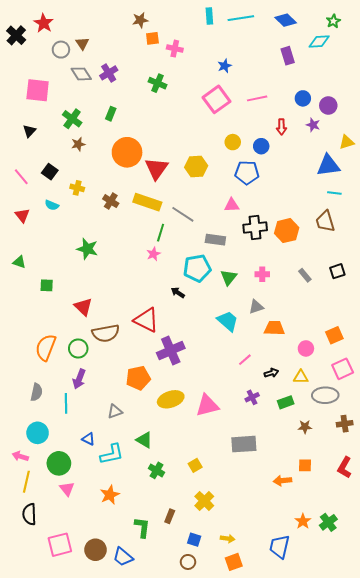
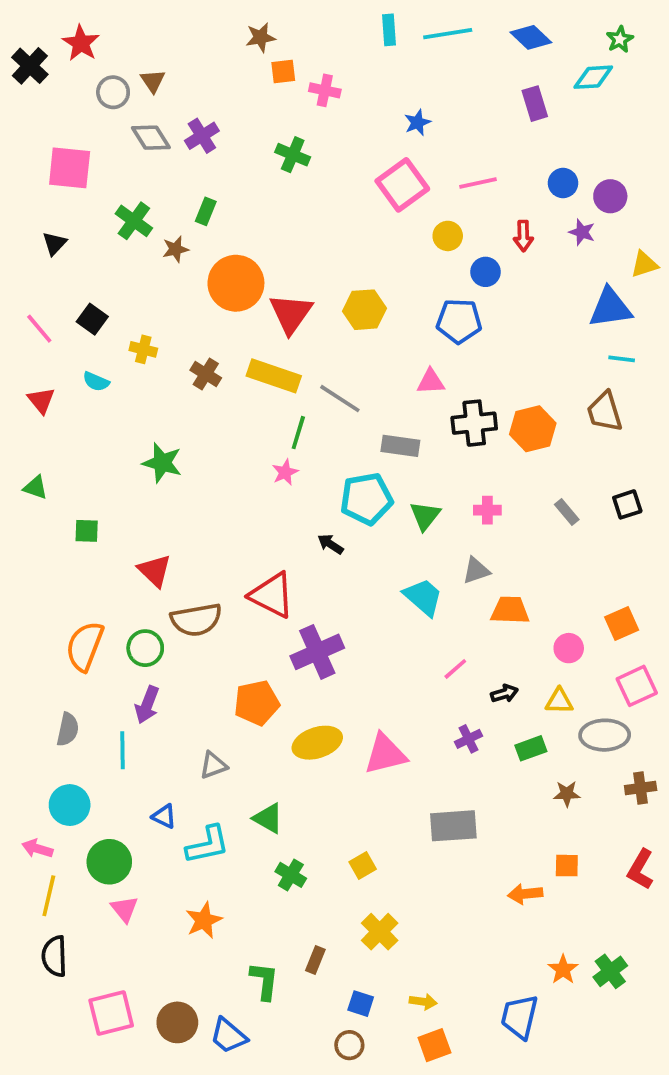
yellow circle: (233, 142) -> (448, 236), moved
brown star: (78, 144) -> (175, 249), moved

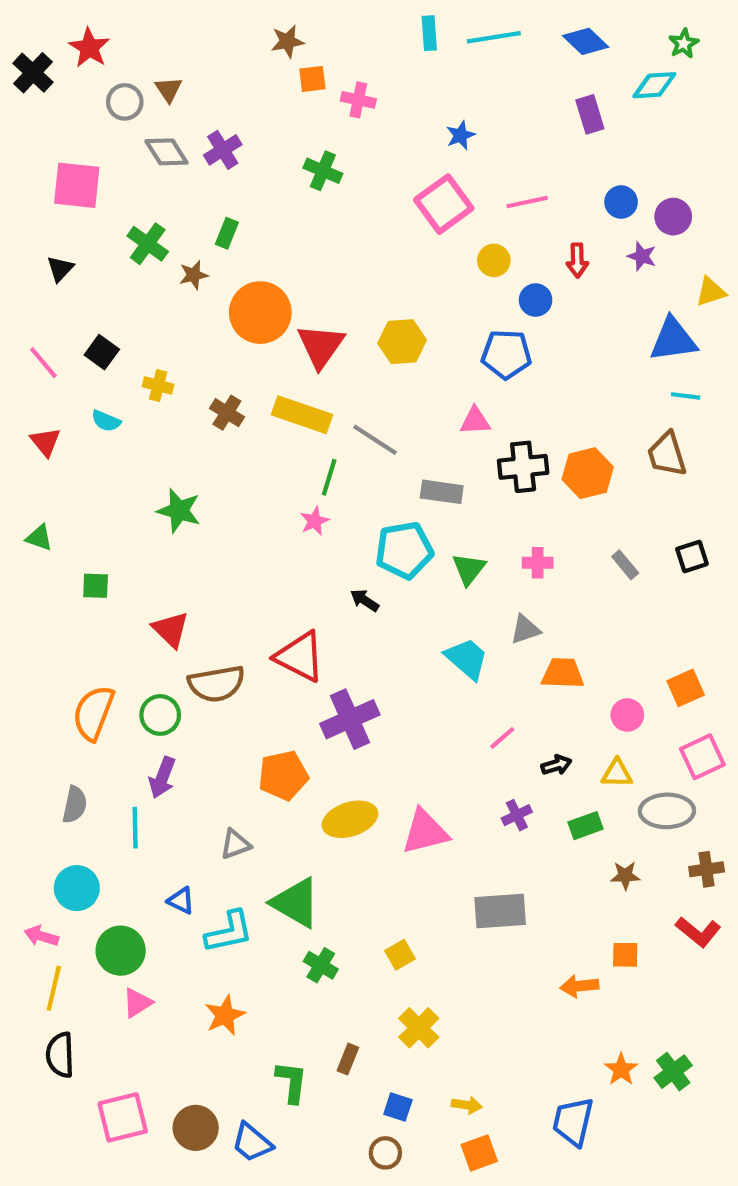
green triangle: (268, 818) -> (296, 903), size x1.5
red L-shape: (641, 869) -> (698, 932), moved, turned -81
pink triangle: (124, 909) -> (137, 1003), turned 36

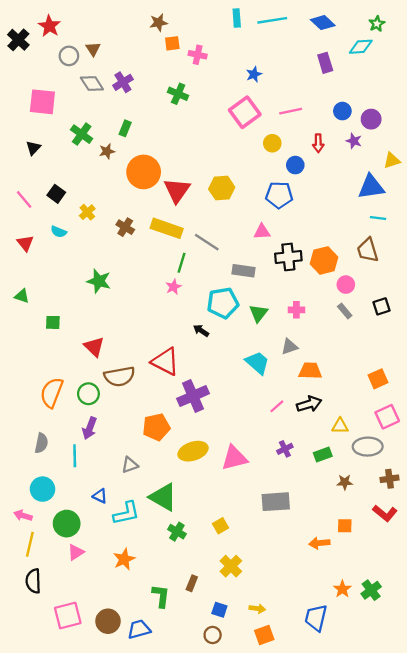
yellow cross: (158, 386) -> (87, 212), turned 35
pink circle: (627, 715) -> (346, 285), moved
black arrow: (556, 765) -> (309, 404), moved, size x1.5
blue trapezoid: (252, 1142) -> (139, 629), turned 125

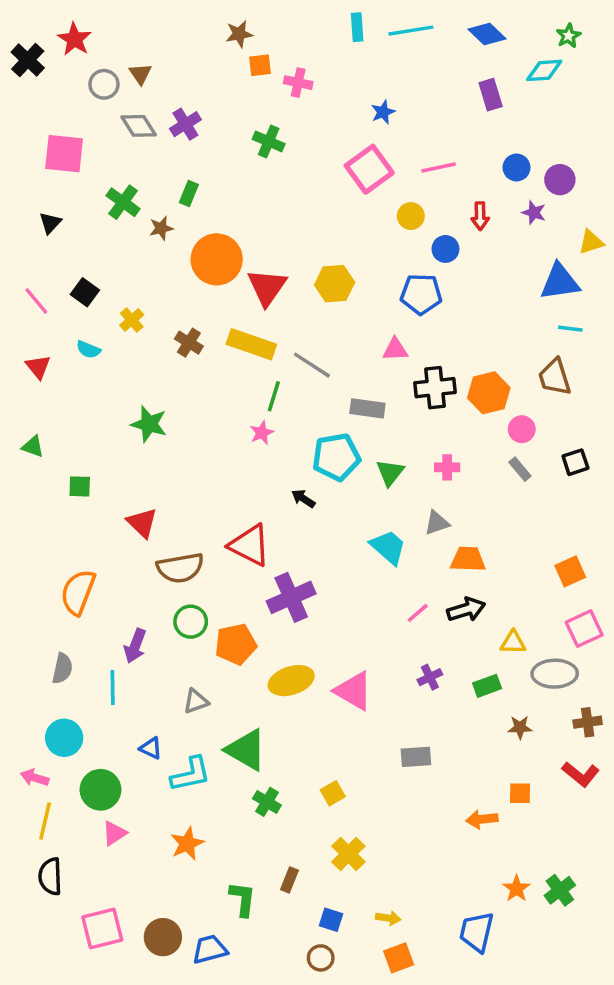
green circle: (88, 394) -> (191, 622), moved
pink triangle: (234, 458) -> (354, 691), turned 44
gray rectangle: (276, 502) -> (416, 757), size x0.7

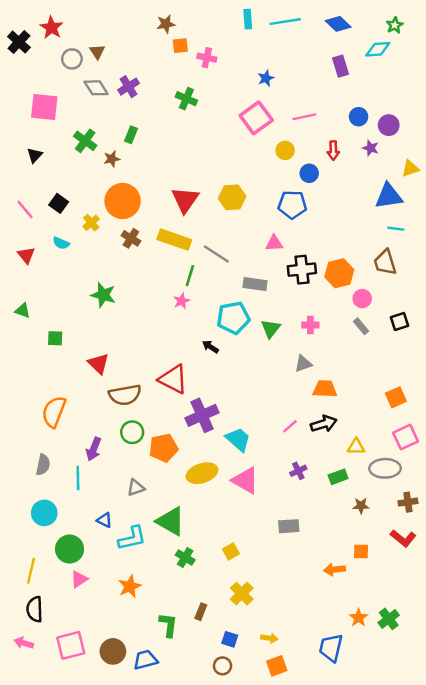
orange circle: (217, 259) -> (123, 201), moved
cyan trapezoid: (388, 547) -> (238, 439), moved
pink arrow: (35, 778) -> (24, 643), moved

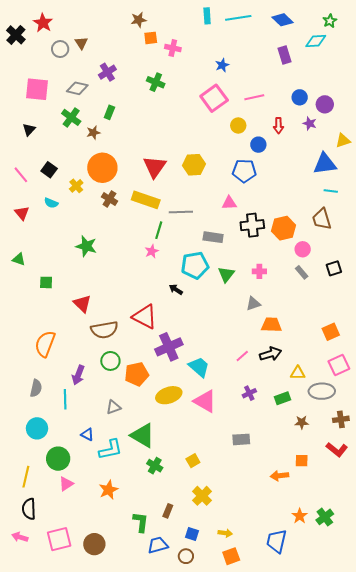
gray diamond: (96, 88) -> (77, 88), moved, turned -45
gray line: (216, 254) -> (181, 212), turned -35
blue trapezoid: (145, 660) -> (158, 545), moved

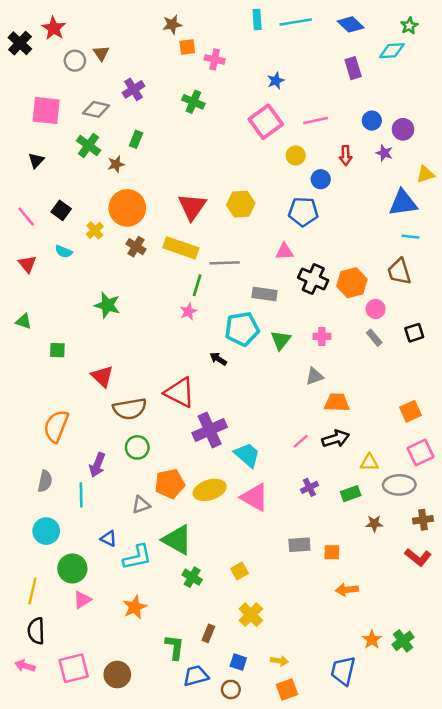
black cross: (252, 225) -> (313, 279), turned 30
orange pentagon: (137, 374) -> (170, 484), moved
orange square: (302, 461) -> (332, 552), moved

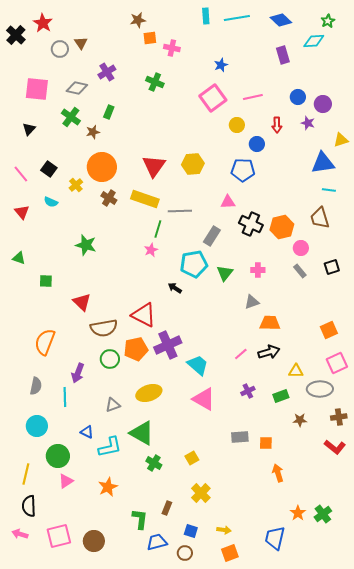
gray rectangle: (265, 294) -> (212, 236), turned -66
orange pentagon: (170, 484) -> (136, 349), moved
yellow ellipse: (210, 490) -> (149, 393), moved
orange arrow: (347, 590) -> (278, 473), turned 78

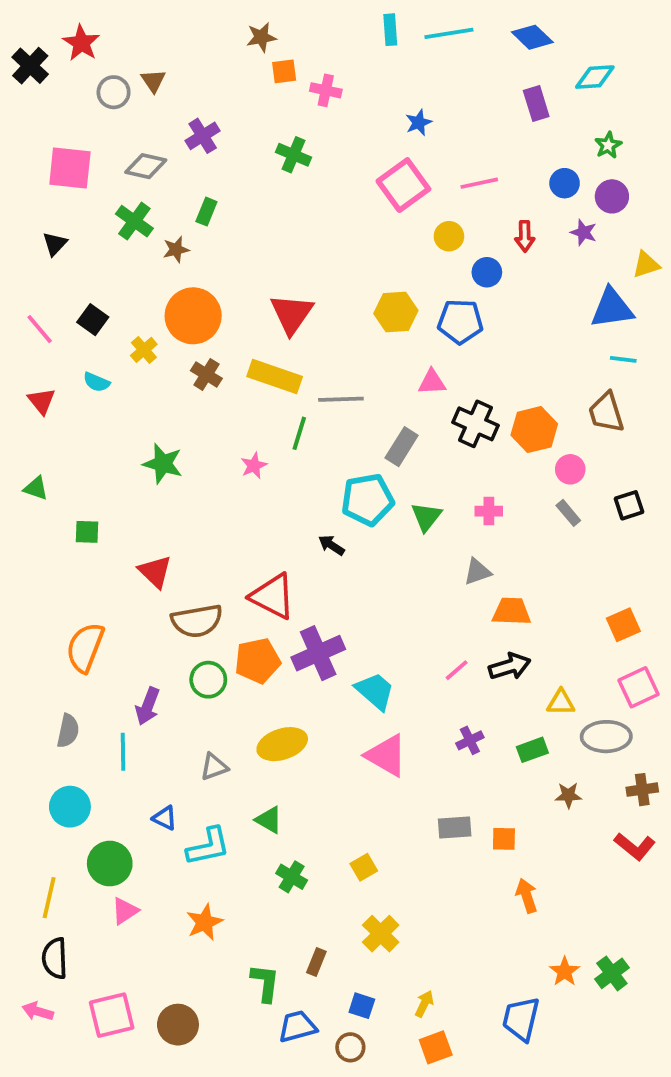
green star: (328, 21) -> (608, 145), moved
yellow hexagon: (193, 164) -> (396, 312), moved
pink star: (151, 250) -> (254, 466), moved
green triangle: (142, 433) -> (269, 820), size x0.6
yellow arrow: (224, 530) -> (424, 1004), turned -72

